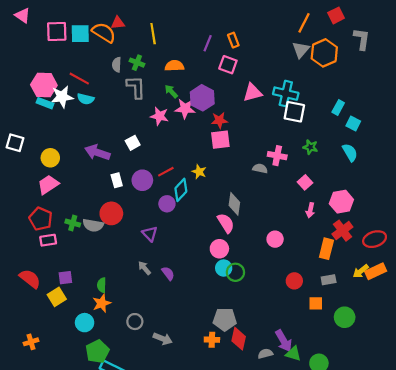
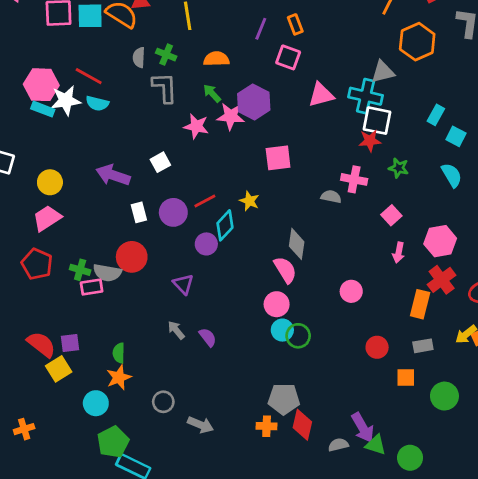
gray triangle: (301, 50) -> (383, 72), moved, turned 36
red star: (219, 120) -> (370, 141), moved
pink rectangle: (48, 240) -> (92, 287), moved
red semicircle: (30, 279) -> (41, 344), moved

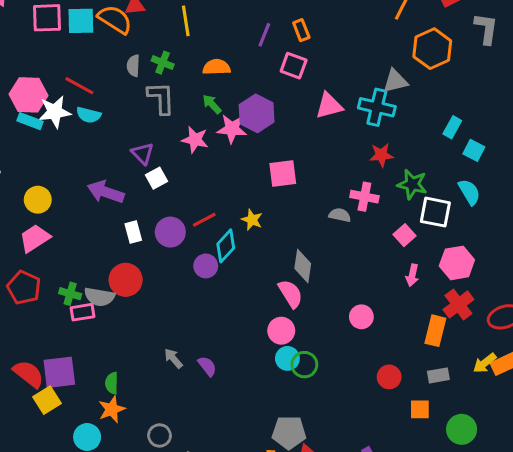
white square: (377, 121) -> (435, 212), moved
green star: (399, 168) -> (412, 184), size x1.4
purple triangle: (183, 284) -> (143, 153), moved
purple square: (70, 343) -> (59, 372), size x1.6

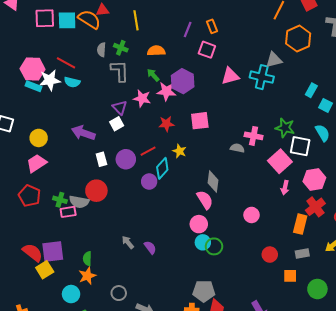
purple triangle: (143, 153) -> (120, 108), moved
red star: (381, 155) -> (166, 124), moved
pink square: (405, 235) -> (280, 161), size x1.6

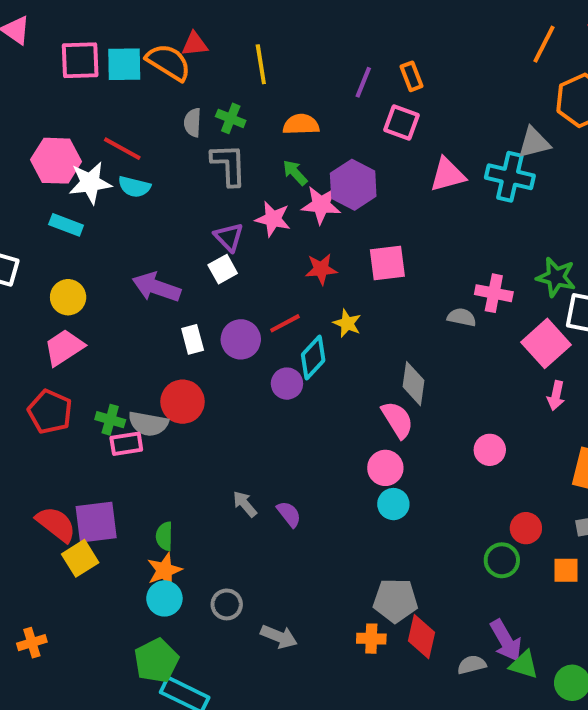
cyan rectangle: (34, 86) -> (66, 225), moved
green circle: (214, 246) -> (502, 560), moved
cyan circle: (71, 294) -> (164, 598), moved

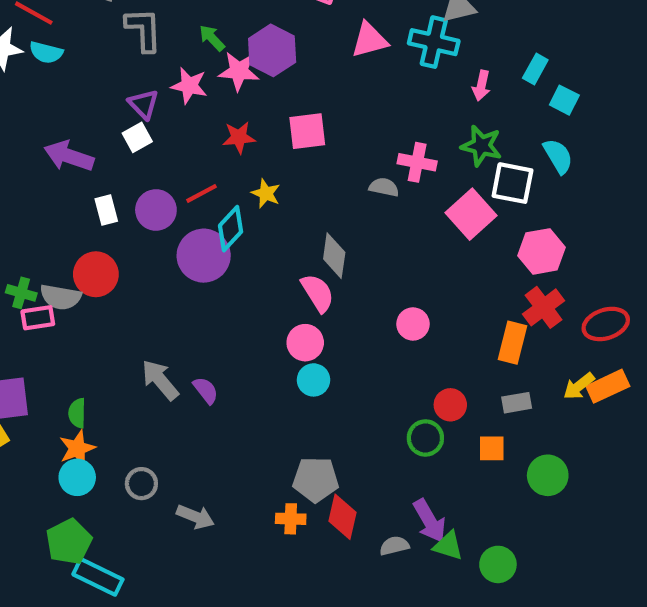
purple circle: (287, 384) -> (204, 256), size x1.6
pink arrow: (556, 396) -> (481, 86), moved
gray arrow: (245, 504) -> (160, 380), size x1.5

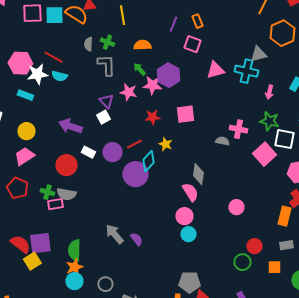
white rectangle: (106, 210) -> (88, 152), turned -48
red circle: (96, 274) -> (66, 165), moved
green semicircle: (77, 413) -> (74, 250), size x1.5

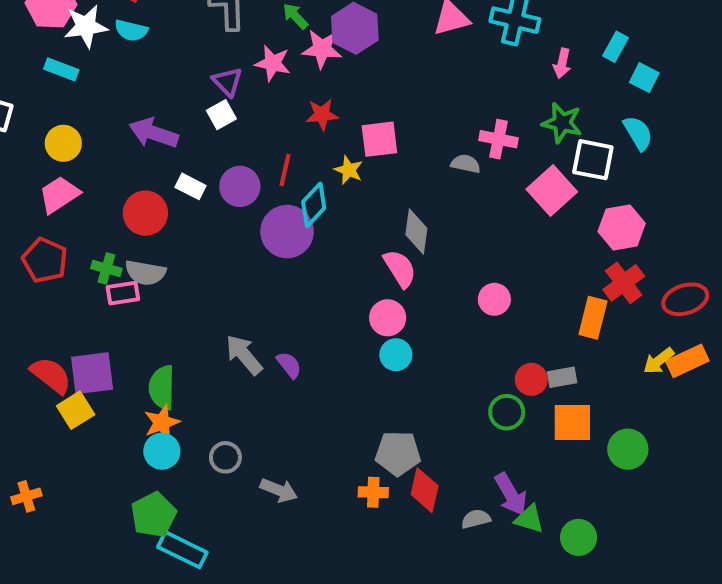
pink square: (185, 114) -> (379, 139), moved
red line: (134, 144) -> (285, 170), turned -49
gray rectangle: (286, 245) -> (562, 377), moved
orange square: (274, 267) -> (572, 422), size x1.5

